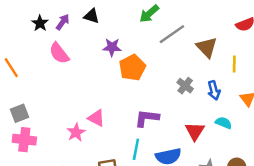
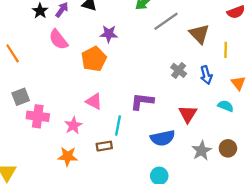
orange pentagon: (132, 68) -> (94, 59), moved
cyan semicircle: (224, 123) -> (226, 106), moved
pink star: (76, 132) -> (73, 125), moved
pink cross: (24, 140) -> (38, 116), moved
cyan line: (136, 149) -> (118, 125), moved

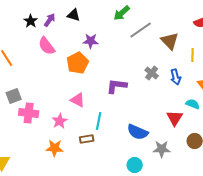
purple L-shape: (142, 101) -> (117, 86), moved
red triangle: (188, 114) -> (175, 118), moved
blue semicircle: (163, 138) -> (138, 132), turned 35
gray star: (202, 151) -> (162, 149), moved, turned 30

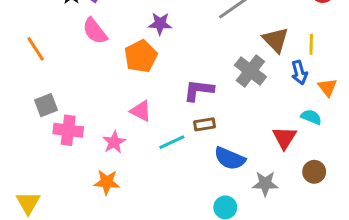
brown triangle: (170, 41) -> (276, 40), moved
gray cross: (152, 73) -> (250, 71), size x1.5
blue arrow: (176, 77) -> (299, 72), moved
cyan line: (99, 121) -> (172, 142), turned 54
brown rectangle: (87, 139) -> (204, 124), moved

